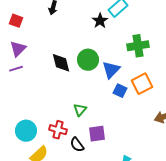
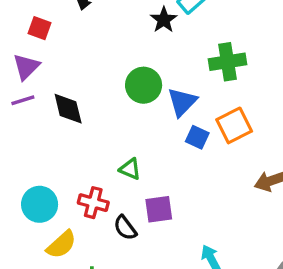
red square: (16, 21) -> (40, 28), moved
black diamond: (61, 63) -> (68, 109), moved
green triangle: (80, 110) -> (130, 169), turned -48

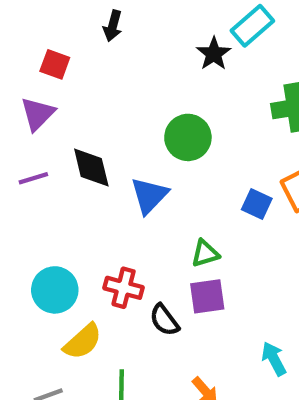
purple line: (23, 100) -> (33, 178), moved
blue triangle: (182, 102) -> (149, 195), moved
green triangle: (130, 169) -> (205, 253), moved, turned -40

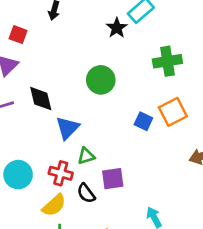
blue triangle: (149, 195) -> (67, 128), moved
green triangle: (205, 253) -> (86, 156), moved
yellow semicircle: (83, 341) -> (54, 205), moved

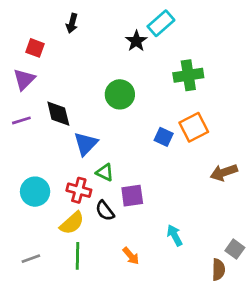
green triangle: (86, 156) -> (105, 172), turned 42

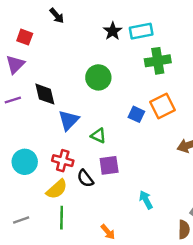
black arrow: (72, 23) -> (57, 16), turned -56
cyan rectangle: (161, 23) -> (141, 31), moved, turned 30
green triangle: (105, 172) -> (98, 136), moved
orange arrow: (131, 256) -> (108, 232), moved

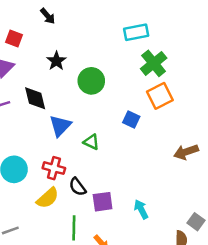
black star: (113, 31) -> (56, 61), moved
green cross: (158, 61) -> (154, 63), turned -30
orange square: (163, 106) -> (160, 96), moved
purple square: (109, 165) -> (103, 202), moved
green line: (62, 218) -> (74, 228), moved

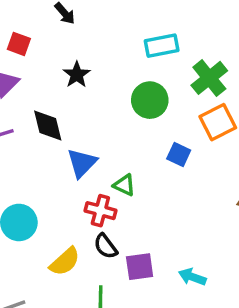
cyan rectangle: (136, 32) -> (162, 46), moved
green circle: (91, 81) -> (150, 100), moved
red cross: (54, 168) -> (100, 211), moved
cyan arrow: (141, 209) -> (192, 277), turned -42

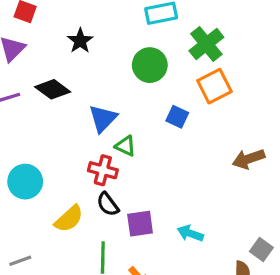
black diamond: (48, 126) -> (53, 89), turned -40
blue triangle: (82, 163) -> (103, 118), moved

